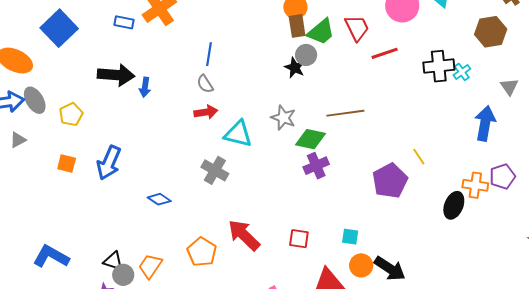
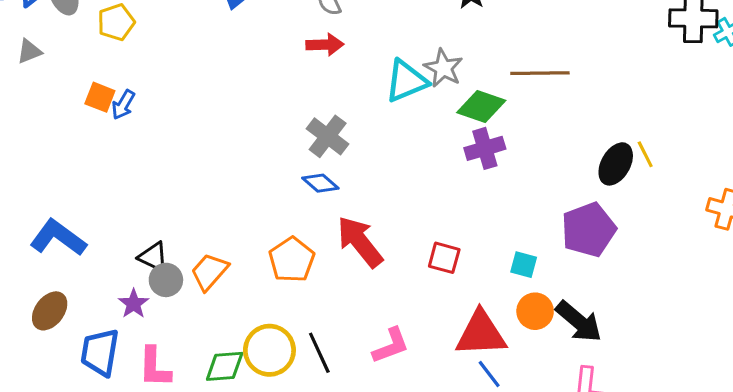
cyan triangle: (238, 134) -> (406, 81), moved, turned -44
blue arrow: (109, 163) -> (123, 105), moved, size x0.6
purple pentagon: (390, 181) -> (589, 230), moved
blue diamond: (159, 199) -> (320, 183), moved
black ellipse: (454, 205) -> (616, 164), moved

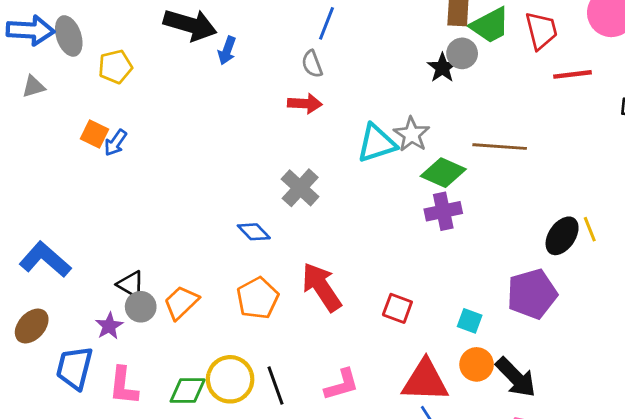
blue diamond: (320, 183) -> (254, 232), moved

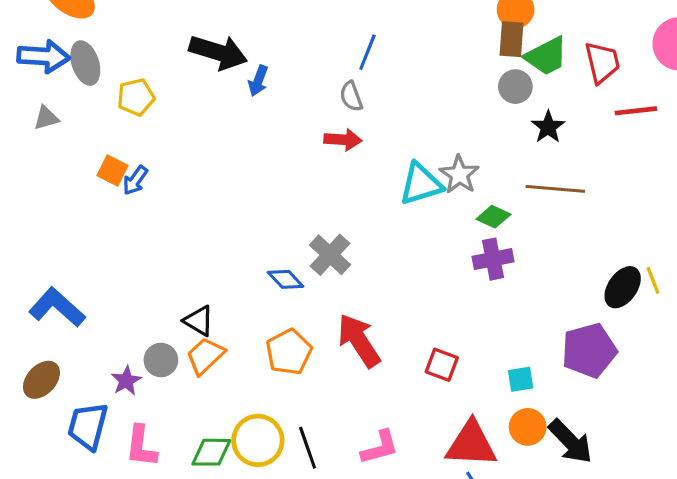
black star: (442, 68) -> (548, 127), moved
green diamond: (443, 173) -> (493, 217), size x0.7
gray cross: (300, 188) -> (330, 255), moved
black triangle: (131, 284) -> (199, 321), moved
cyan square: (470, 321) -> (521, 379), turned -30

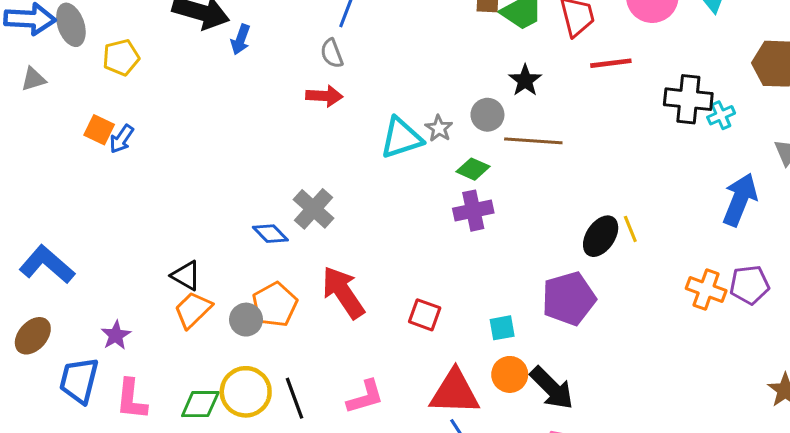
gray circle: (515, 87) -> (487, 115), moved
gray star: (459, 175) -> (439, 128), size x0.7
gray circle: (161, 360) -> (246, 320), moved

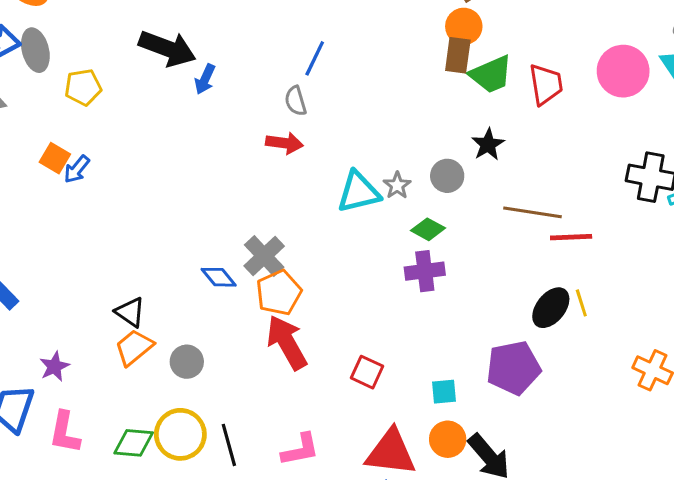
red line: (611, 63) -> (571, 237), moved
brown line: (533, 141) -> (533, 212), moved
orange pentagon: (275, 305) -> (279, 293), moved

